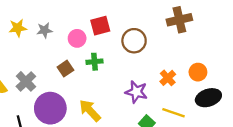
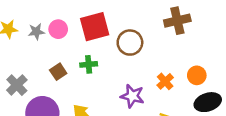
red square: (100, 26) -> (95, 27), size x1.4
pink circle: (77, 38) -> (58, 29), moved

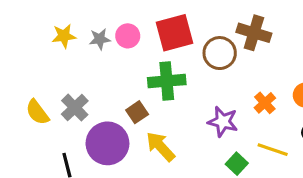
brown cross: (177, 21) -> (254, 33), moved, turned 30
green cross: (89, 64) -> (167, 81), size x1.6
brown square: (58, 72) -> (137, 112), moved

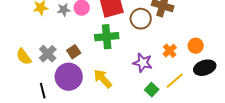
brown square: (137, 112) -> (74, 52), moved
yellow line: (273, 150) -> (175, 81), turned -60

